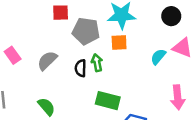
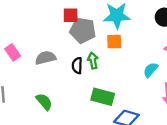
red square: (61, 13) -> (71, 15), moved
cyan semicircle: (158, 57) -> (151, 70), moved
gray semicircle: (47, 61) -> (46, 58), turned 30

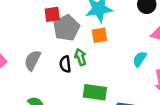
gray pentagon: (83, 30) -> (66, 28), turned -30
gray semicircle: (46, 58) -> (32, 60), turned -42

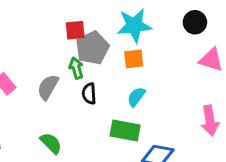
green arrow: (80, 57) -> (76, 68), moved
cyan semicircle: (140, 59) -> (136, 97), moved

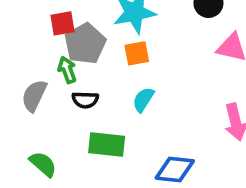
black semicircle: (89, 94) -> (85, 100), turned -80
green rectangle: (125, 131) -> (107, 145), moved

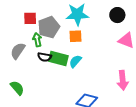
red square: (62, 23) -> (30, 18), moved
green rectangle: (107, 145) -> (58, 59), moved

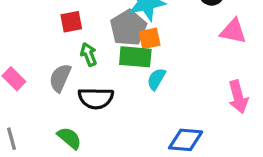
gray pentagon: (49, 27) -> (128, 28), moved
black semicircle: (45, 57) -> (96, 98), moved, size x1.5
green rectangle: (58, 59) -> (135, 57), moved

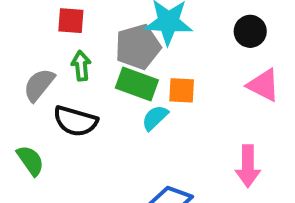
orange square: (150, 38) -> (182, 90), moved

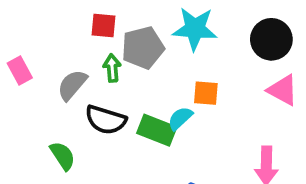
black circle: (250, 31) -> (271, 39), size x1.4
gray pentagon: (138, 47) -> (143, 48), moved
green rectangle: (137, 84) -> (157, 130), moved

